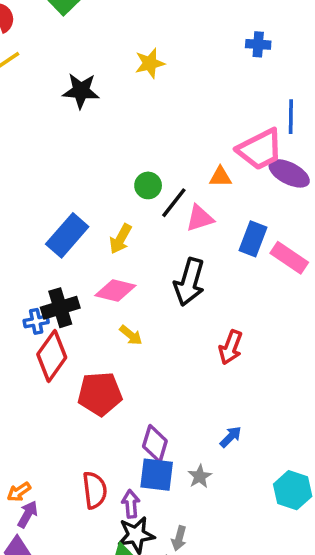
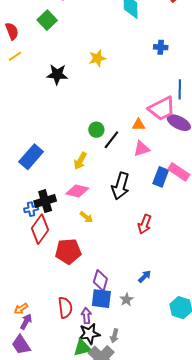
pink triangle: (200, 218) -> (142, 149), moved
blue rectangle: (67, 235) -> (31, 157), moved
blue rectangle: (253, 239) -> (161, 177), moved

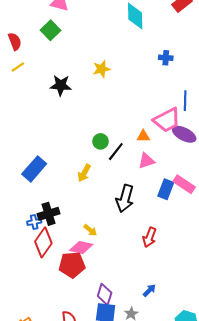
pink diamond: (77, 191) -> (81, 247), moved

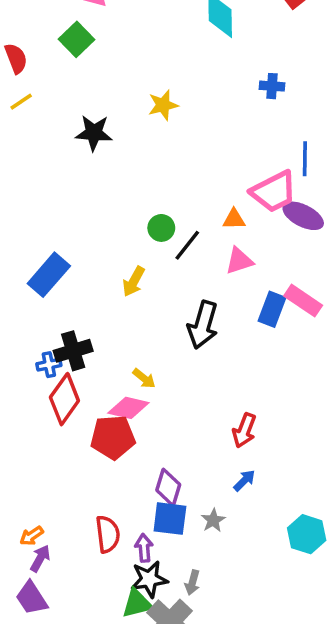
red arrow: (149, 237) -> (244, 430), moved

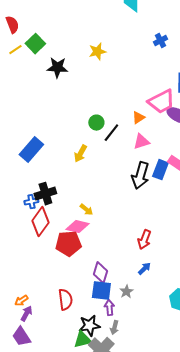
green square: (77, 39) -> (35, 44), moved
blue cross: (272, 86) -> (160, 41), turned -32
orange triangle: (234, 219) -> (138, 118), turned -32
black arrow: (203, 325) -> (140, 176), moved
purple arrow: (144, 548) -> (109, 308), moved

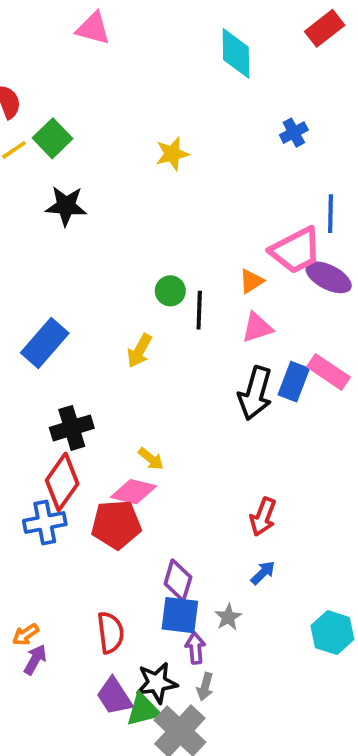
black star: (57, 68) -> (66, 206), moved
black line: (111, 133) -> (199, 310), turned -36
blue cross: (31, 202) -> (45, 523), moved, size x1.5
purple trapezoid: (21, 337) -> (114, 696), moved

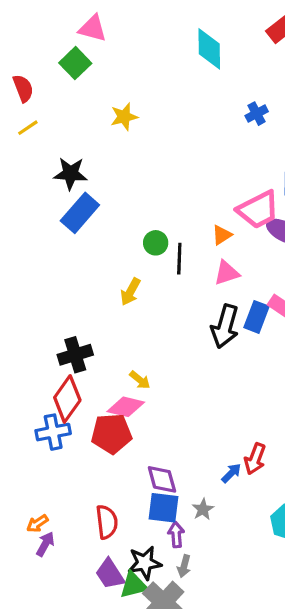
green square: (53, 138) -> (75, 63), moved
yellow star: (172, 154) -> (124, 117), moved
blue rectangle: (45, 343) -> (80, 213), moved
red arrow: (263, 517) -> (255, 459), moved
purple diamond: (178, 580) -> (162, 479), turned -32

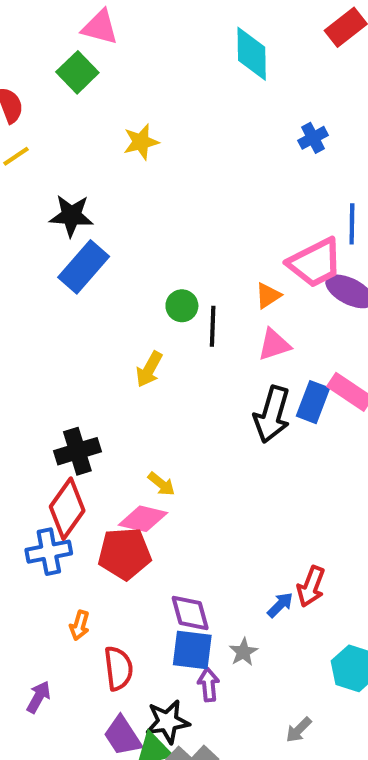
orange arrow: (37, 524) -> (79, 625), moved, turned -40
gray arrow: (184, 566) -> (299, 730), moved, turned 30

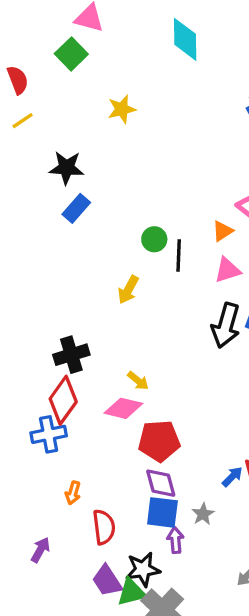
cyan diamond: (252, 54) -> (185, 39), moved
blue rectangle: (84, 267) -> (76, 208), size x0.7
red pentagon: (125, 554) -> (159, 441), moved

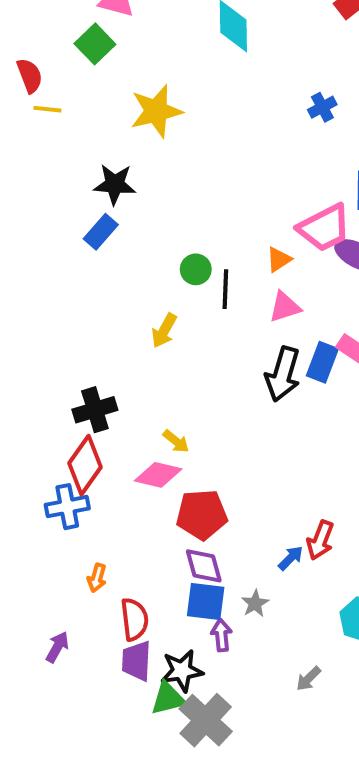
yellow star: (122, 109) -> (156, 111), size x1.5
yellow line: (23, 121) -> (47, 109), moved, turned 40
black star: (66, 168) -> (115, 184), moved
purple trapezoid: (107, 581) -> (136, 661), moved, turned 36

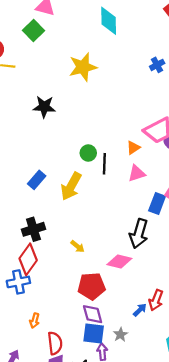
yellow star: (156, 111) -> (83, 67), moved
blue rectangle: (101, 232) -> (37, 180), moved
yellow arrow: (164, 331) -> (71, 186), size x1.5
black arrow: (283, 374) -> (139, 234), moved
pink diamond: (158, 475) -> (119, 262), moved

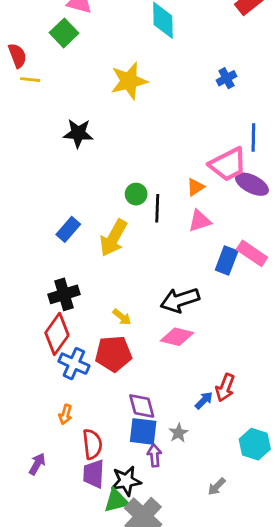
black arrow: (139, 234) -> (180, 300), moved, turned 56
blue cross: (18, 282) -> (74, 364), moved, turned 35
red pentagon: (91, 286) -> (113, 354), moved

